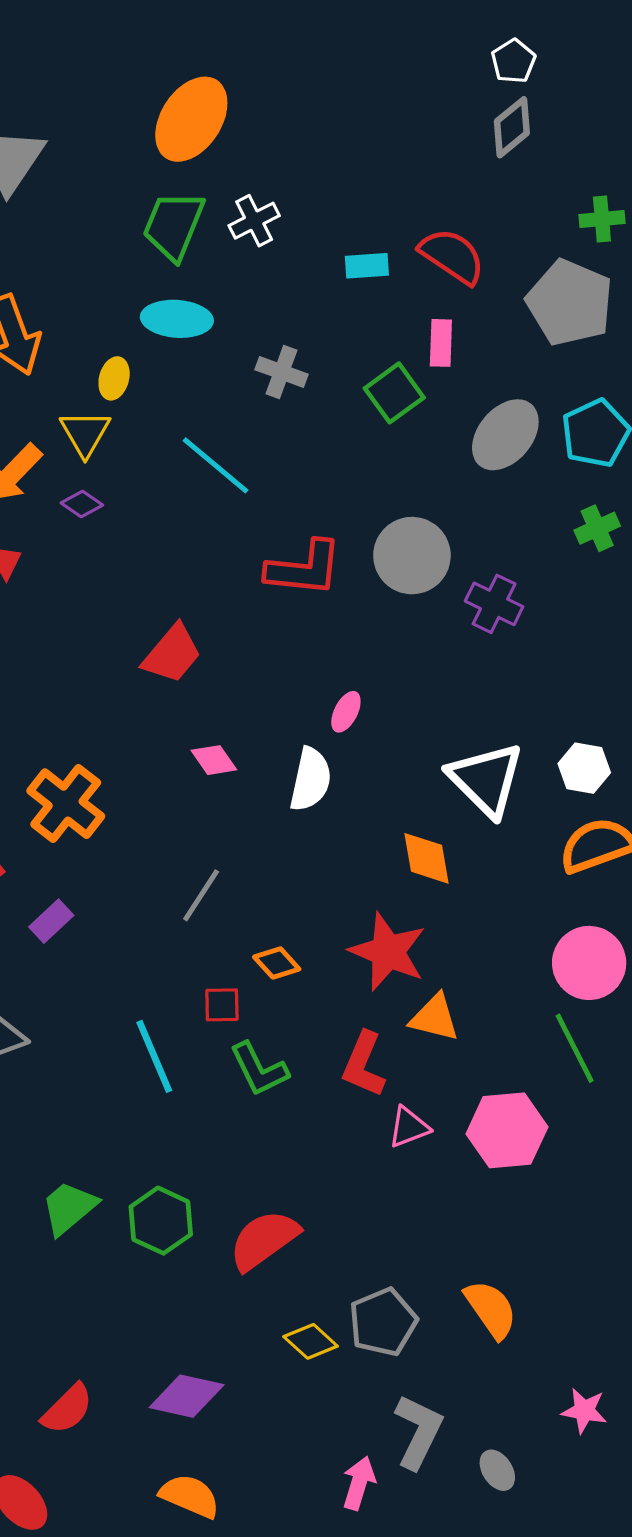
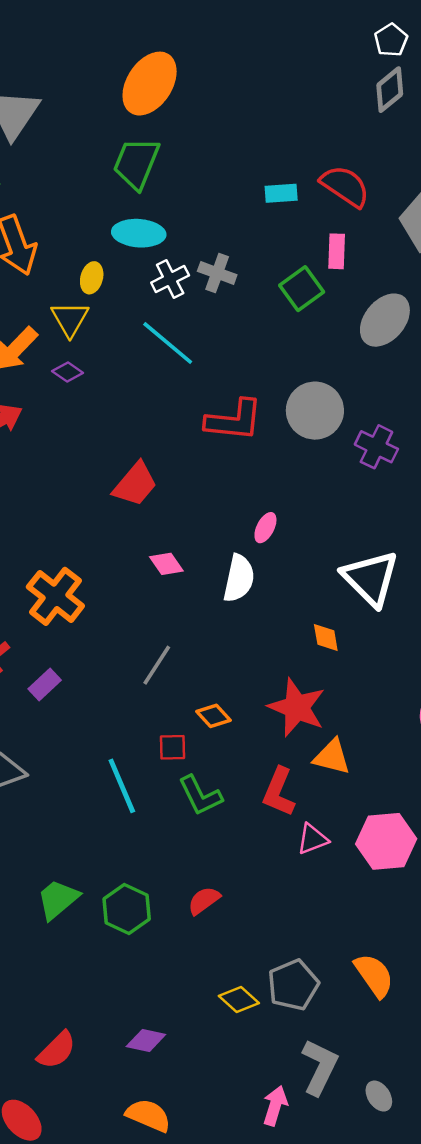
white cross: (254, 221) -> (170, 279), moved
orange diamond: (426, 858) -> (326, 637), size x0.7
red semicircle: (264, 1240) -> (204, 901), moved, size x0.6
purple diamond: (187, 1396) -> (146, 1041), size x0.7

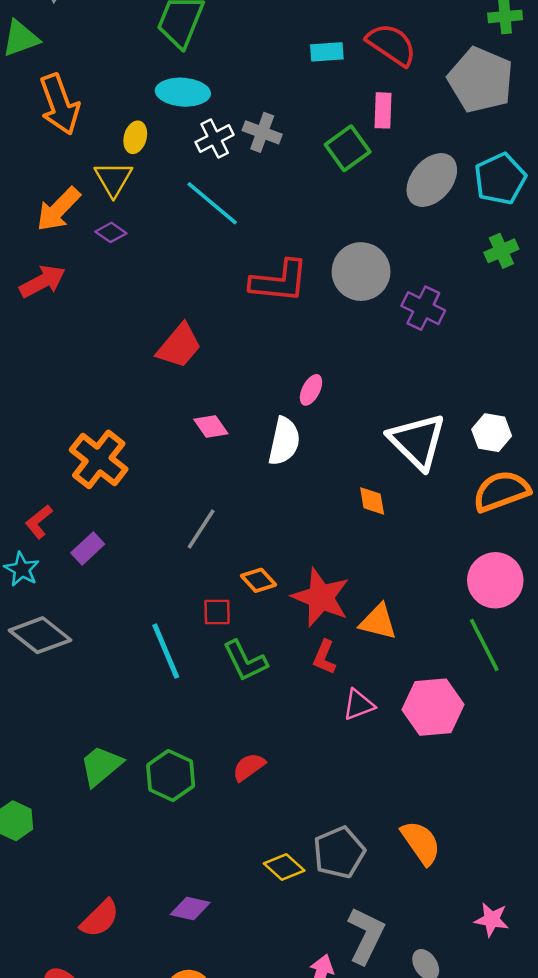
red star: (297, 707) -> (321, 597), moved
red L-shape: (279, 792) -> (324, 657), size x0.7

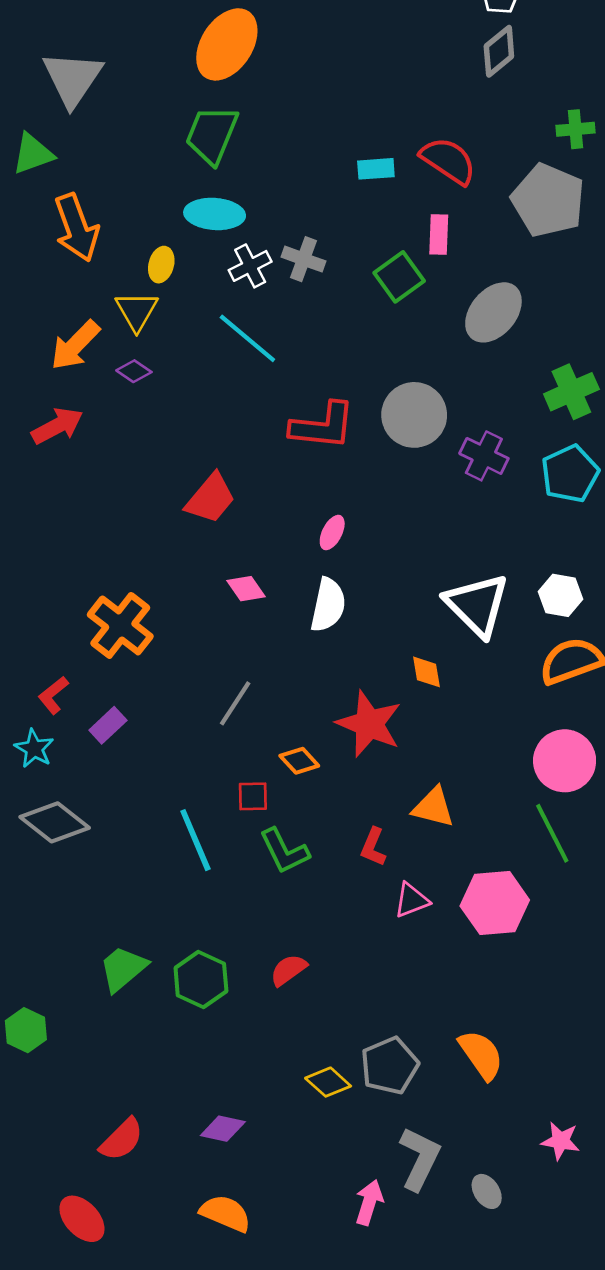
cyan pentagon: (500, 179) -> (570, 474), moved
green cross: (501, 251) -> (571, 392), size x1.4
pink ellipse: (311, 390) -> (332, 533), moved
red star: (321, 597) -> (369, 724), moved

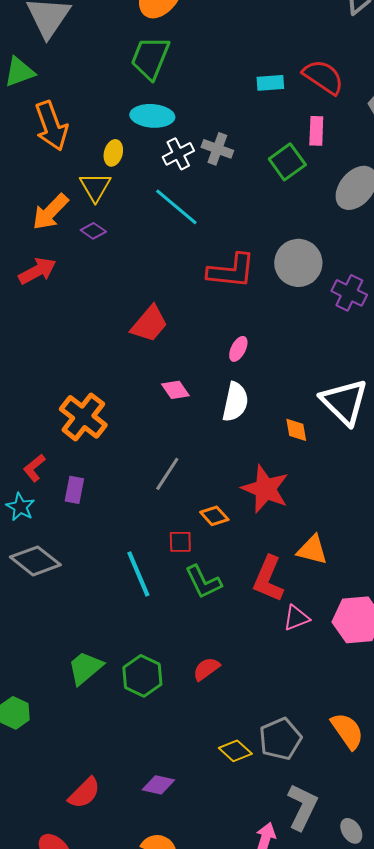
orange diamond: (426, 672) -> (296, 430), moved
purple rectangle: (108, 725) -> (74, 490), turned -36
red L-shape: (373, 847) -> (268, 579), size x1.6

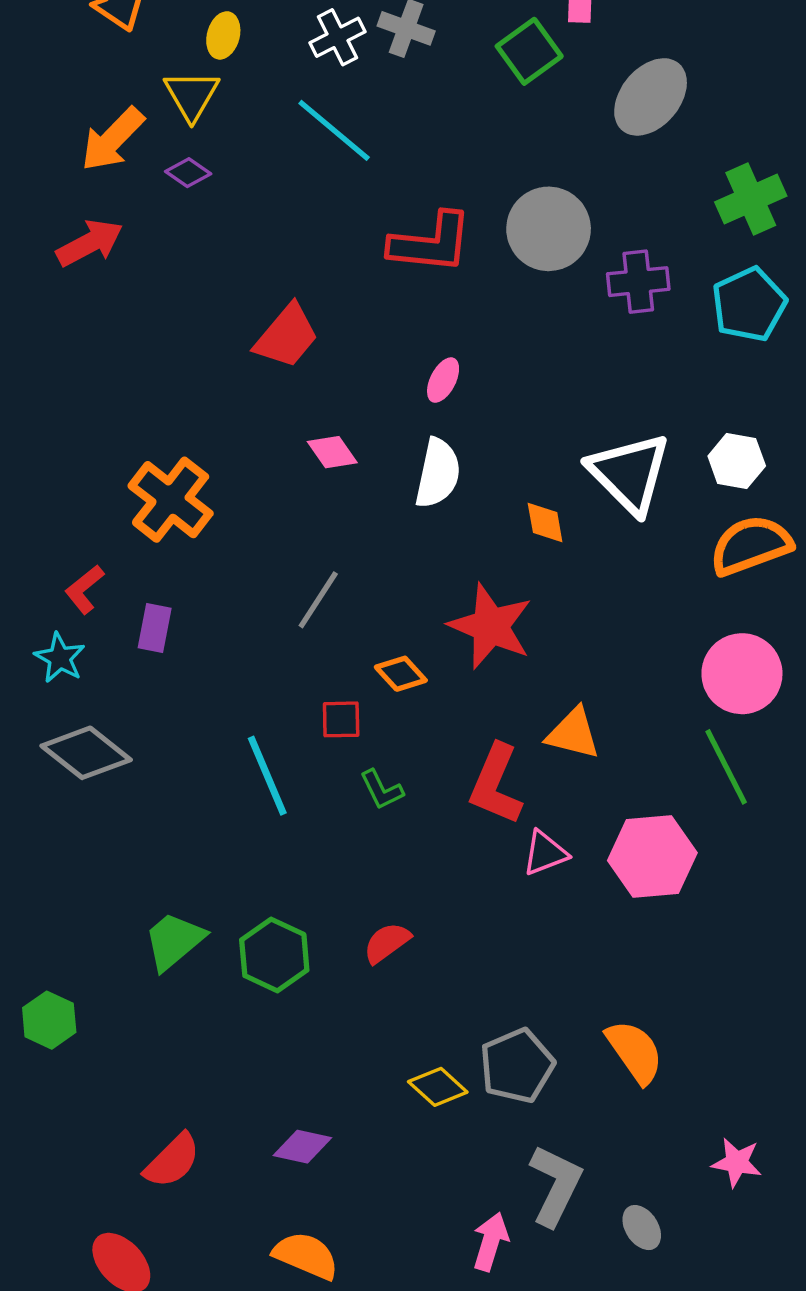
purple cross: (349, 293) -> (638, 282), turned -32
green L-shape: (203, 582) -> (382, 790), size x0.7

